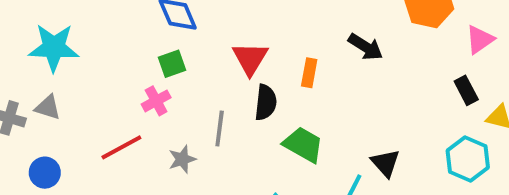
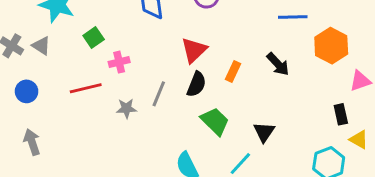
green square: (172, 64) -> (94, 38), moved, turned -30
black triangle: (385, 163) -> (264, 132), moved

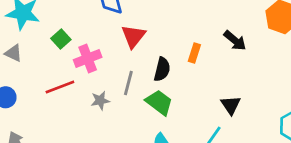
red triangle: (194, 50) -> (133, 36), moved
pink cross: (119, 62) -> (88, 59), size x1.4
green trapezoid: (215, 121) -> (159, 102), moved

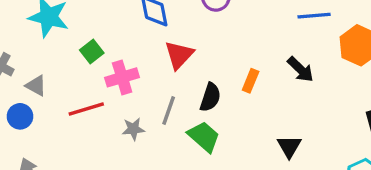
gray triangle: (13, 53) -> (36, 86), moved

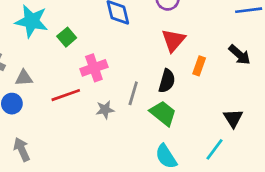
green square: (92, 52) -> (67, 37), moved
red triangle: (179, 55) -> (173, 40), moved
gray triangle: (36, 86) -> (24, 78), turned -30

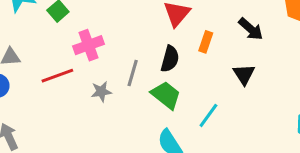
black triangle: (233, 118) -> (244, 74), moved
cyan line: (215, 149) -> (208, 115), moved

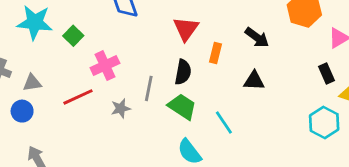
black triangle: (244, 74) -> (254, 81), turned -50
cyan line: (208, 115) -> (224, 122), turned -65

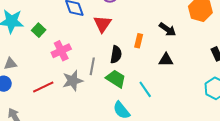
red triangle: (186, 29) -> (102, 24), moved
red line: (78, 97) -> (43, 87), moved
gray star: (121, 108) -> (73, 81), size x1.5

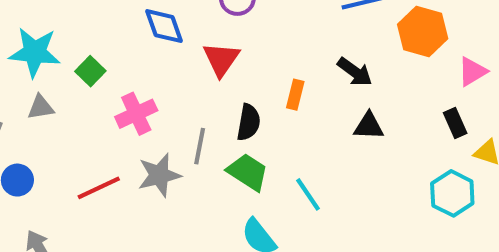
black triangle: (166, 60) -> (369, 126), moved
gray triangle: (10, 64) -> (41, 107), moved

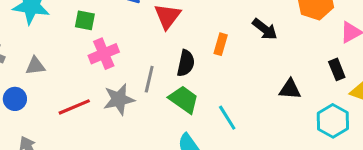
green square: (90, 71) -> (85, 20), moved, turned -35
gray triangle: (41, 107) -> (35, 66), moved
black triangle: (369, 126) -> (290, 89), moved

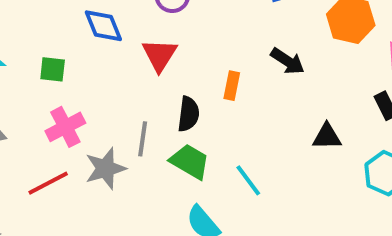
pink cross: (104, 54) -> (65, 127), moved

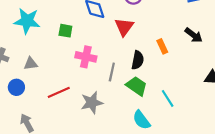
orange rectangle: (232, 86) -> (162, 46), turned -40
pink cross: (65, 127) -> (86, 57), moved, turned 36
gray star: (105, 168) -> (92, 103), moved

